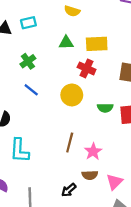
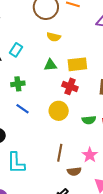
cyan rectangle: (28, 23) -> (16, 50), turned -40
green cross: (28, 61) -> (18, 84), turned 32
pink star: (93, 151) -> (90, 155), moved
brown semicircle: (90, 175) -> (74, 171), moved

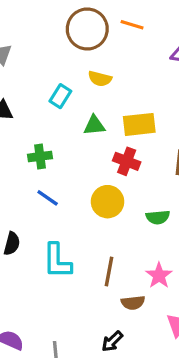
cyan rectangle: (16, 50) -> (60, 96), moved
cyan L-shape: (16, 163) -> (57, 261), moved

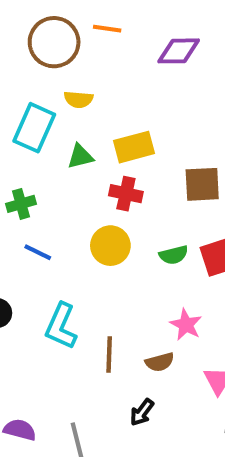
cyan rectangle: (60, 96) -> (34, 128), size x1.6
cyan L-shape: (57, 261) -> (61, 326), turned 33
brown line: (109, 272) -> (109, 355), moved

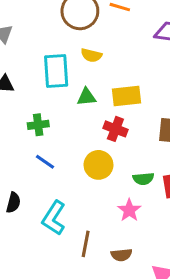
cyan rectangle: (34, 128) -> (56, 71), turned -36
pink star: (186, 325) -> (129, 210), moved

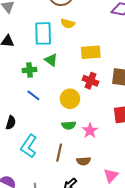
green triangle: (86, 97) -> (51, 60), moved, turned 40
red cross: (115, 129) -> (90, 81), moved
green semicircle: (143, 179) -> (69, 125), moved
cyan L-shape: (54, 218) -> (29, 146), moved

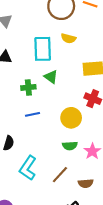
blue line: (33, 95) -> (32, 114), turned -48
brown line: (59, 153) -> (60, 175), turned 30

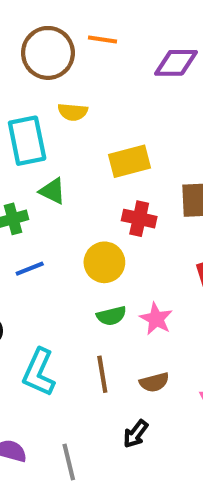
brown line: (60, 175) -> (102, 374), turned -42

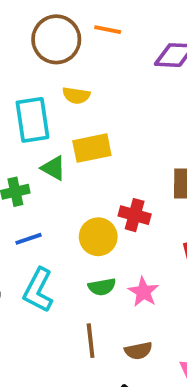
yellow rectangle: (129, 161) -> (92, 148), moved
red cross: (139, 219) -> (135, 215), moved
cyan L-shape: (39, 372) -> (38, 290), moved

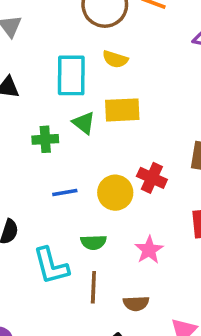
blue line: (28, 239) -> (65, 192), moved
green semicircle: (102, 287) -> (93, 242), moved
cyan L-shape: (38, 290) -> (51, 266), moved, turned -51

